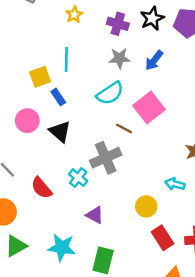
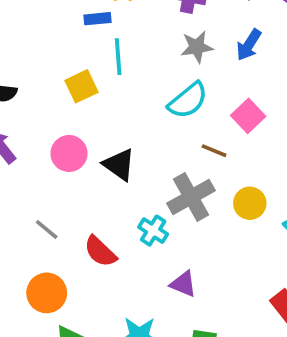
blue rectangle: (58, 97) -> (98, 19), moved, turned -56
pink square: (149, 107) -> (248, 116), size x0.7
yellow circle: (146, 206) -> (250, 203), moved

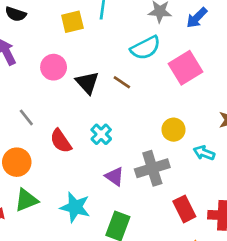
pink square: (248, 116) -> (185, 68), size x1.4
brown line: (214, 151) -> (122, 82), moved
gray cross: (191, 197) -> (152, 168), moved

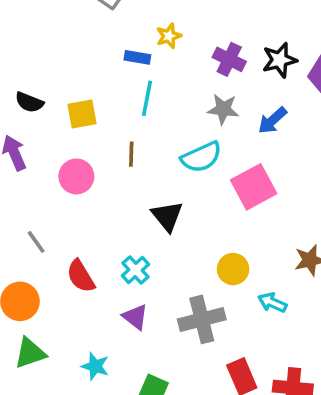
yellow square: (72, 22) -> (82, 114), moved
brown line: (122, 82) -> (131, 154), moved, turned 54
black triangle: (87, 83) -> (167, 216), moved
purple triangle: (114, 176) -> (135, 317), moved
cyan star: (75, 207) -> (95, 366), size x0.7

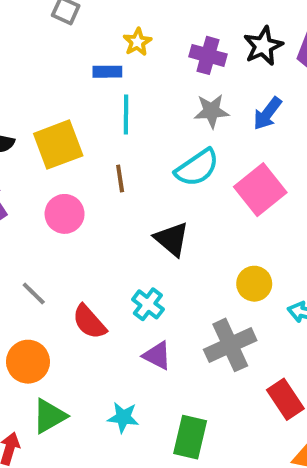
yellow square: (82, 114) -> (58, 145), size x1.4

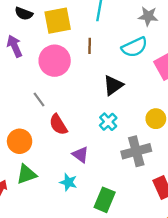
pink circle: (65, 214) -> (55, 61), size x1.4
black triangle: (172, 239) -> (113, 85), turned 35
gray line: (34, 294) -> (39, 99), moved
cyan cross: (148, 304) -> (108, 122), moved
purple triangle: (157, 356) -> (80, 155), moved

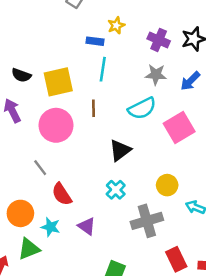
cyan star: (68, 182) -> (50, 227), moved

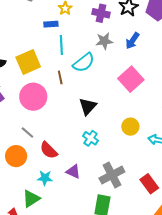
cyan semicircle: (142, 108) -> (84, 63), moved
orange circle: (20, 213) -> (16, 156), moved
gray cross: (147, 221) -> (112, 175), moved

